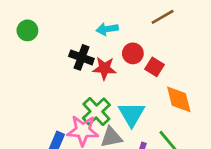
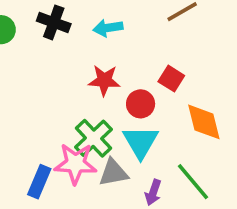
red circle: (133, 53) -> (141, 104), moved
black cross: (81, 57) -> (54, 22), moved

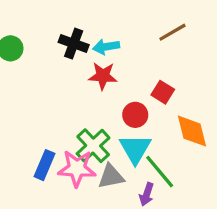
black cross: (54, 22) -> (74, 44), moved
red star: (104, 80) -> (103, 76), moved
blue rectangle: (39, 182) -> (44, 165), moved
green line: (193, 182) -> (160, 172), moved

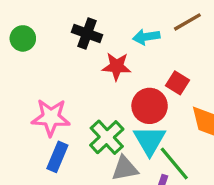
cyan arrow: (106, 47) -> (146, 37), moved
red circle: (135, 115) -> (150, 106), size x1.4
pink star: (77, 168) -> (51, 117), moved

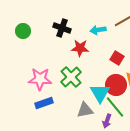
red circle: (150, 106) -> (116, 85), moved
green cross: (107, 137) -> (71, 77), moved
blue rectangle: (57, 157) -> (44, 103), turned 48

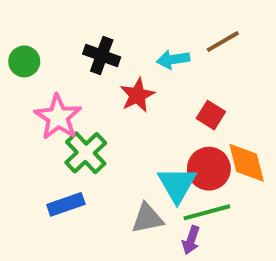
red star: (80, 48) -> (137, 95), turned -30
green cross: (71, 77) -> (86, 153), moved
pink star: (40, 79) -> (58, 117), moved, turned 30
green line: (115, 107) -> (207, 212), turned -65

